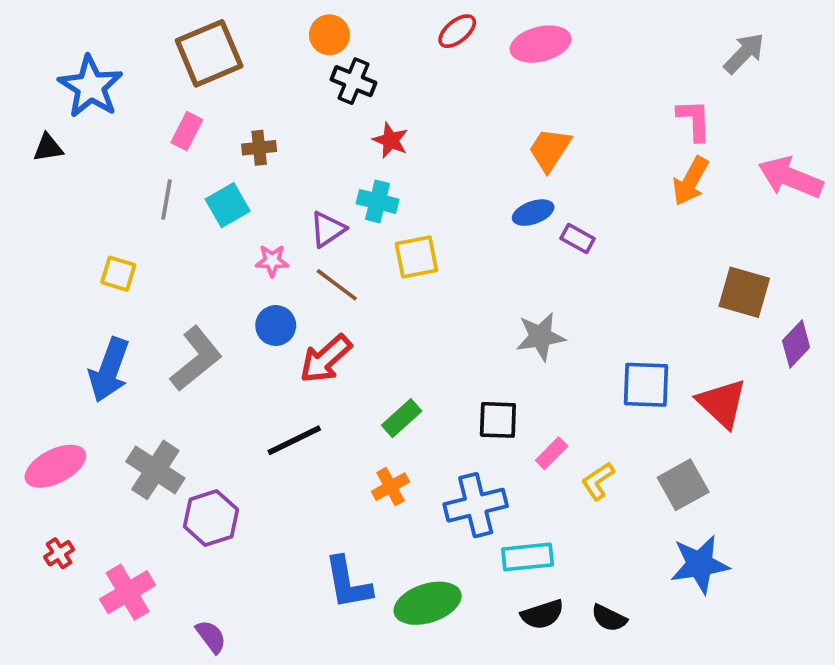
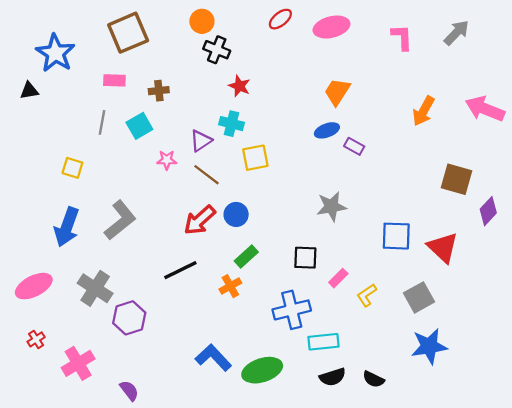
pink L-shape: (694, 120) -> (402, 37), moved
pink rectangle: (187, 131) -> (114, 80), turned 65
blue circle: (276, 326) -> (236, 214), moved
orange cross: (391, 487) -> (230, 286), moved
blue L-shape: (348, 583) -> (213, 358), turned 147

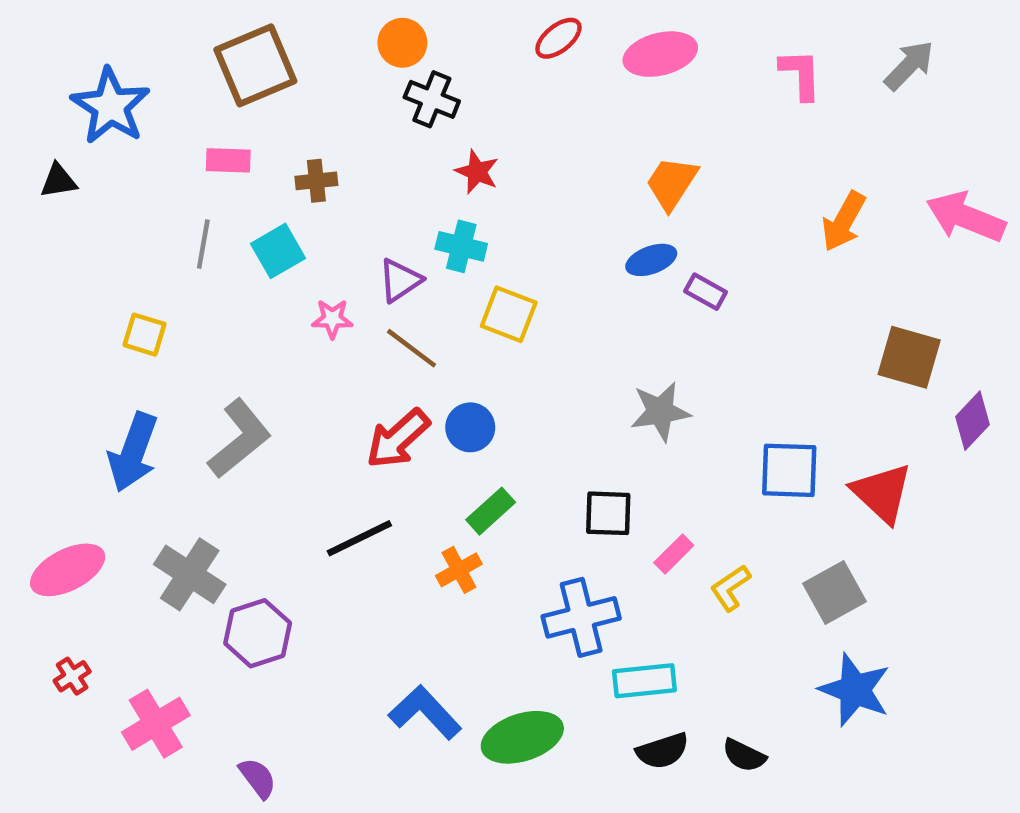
yellow square: (255, 158) -> (509, 314), turned 32
blue star: (429, 346) -> (855, 690), turned 30

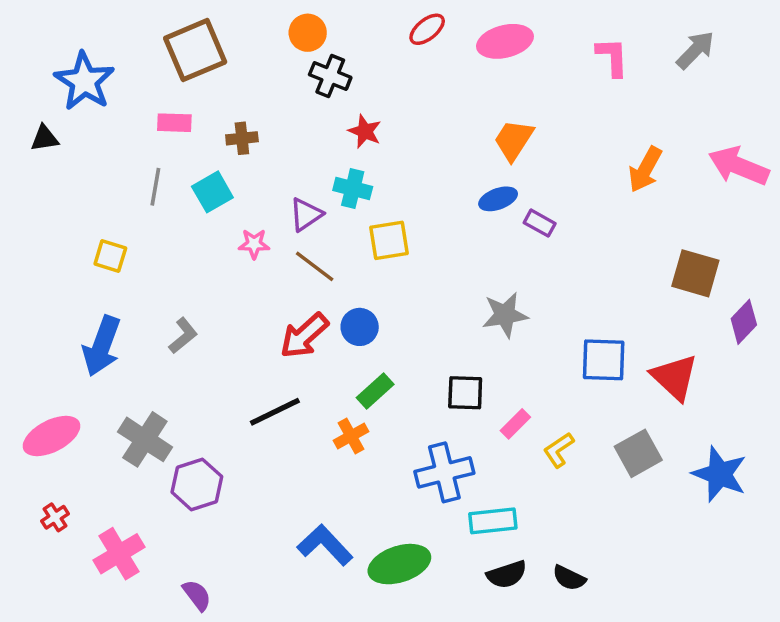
yellow square: (509, 314) -> (389, 240), turned -30
gray L-shape: (239, 439) -> (183, 336), size x0.6
blue star: (855, 690) -> (720, 474), moved

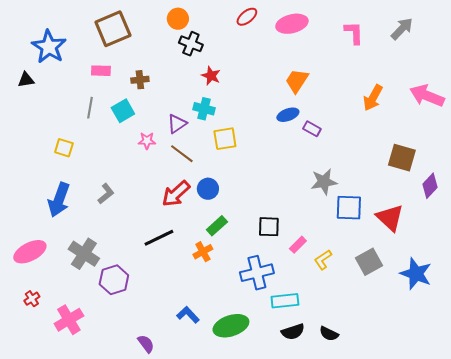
gray star: (505, 315) -> (324, 182), moved
blue L-shape: (325, 545) -> (188, 315), size x0.7
purple semicircle: (197, 595) -> (146, 344), moved

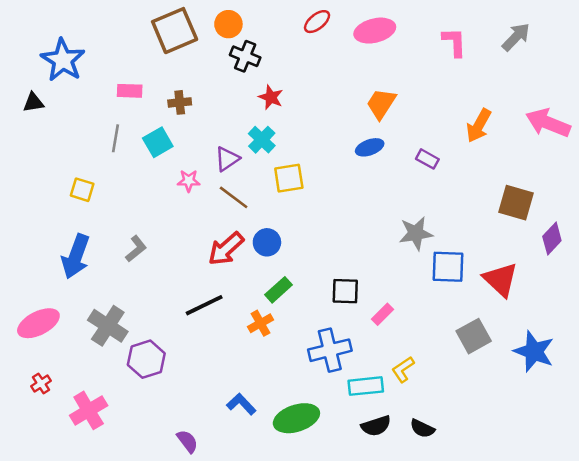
brown square: (113, 29) -> (175, 31), moved
cyan cross: (204, 109) -> (262, 140), turned 30
purple rectangle: (312, 129) -> (427, 159), moved
yellow L-shape: (323, 260) -> (403, 369), moved

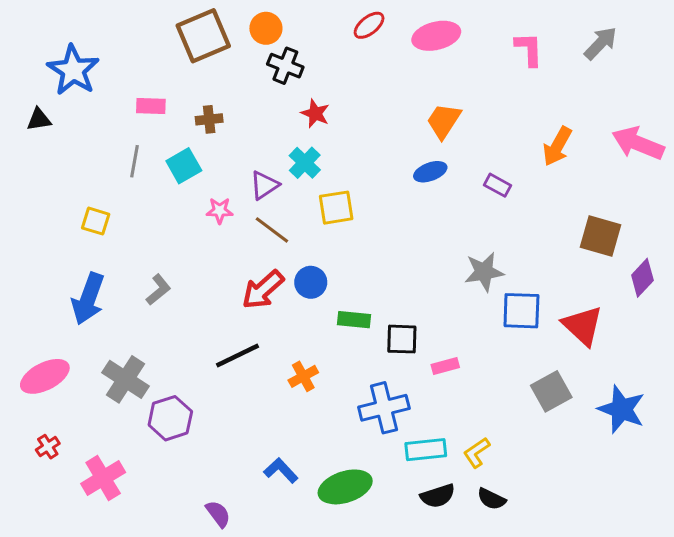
green rectangle: (278, 290) -> (354, 320), moved, turned 48
pink rectangle: (382, 314) -> (445, 366), turned 30
yellow L-shape: (403, 369) -> (477, 453), moved

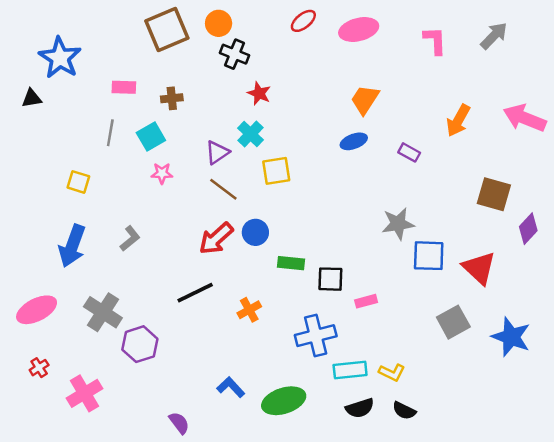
pink star: (220, 211) -> (162, 173), moved
yellow L-shape: (477, 453) -> (392, 372), turned -120

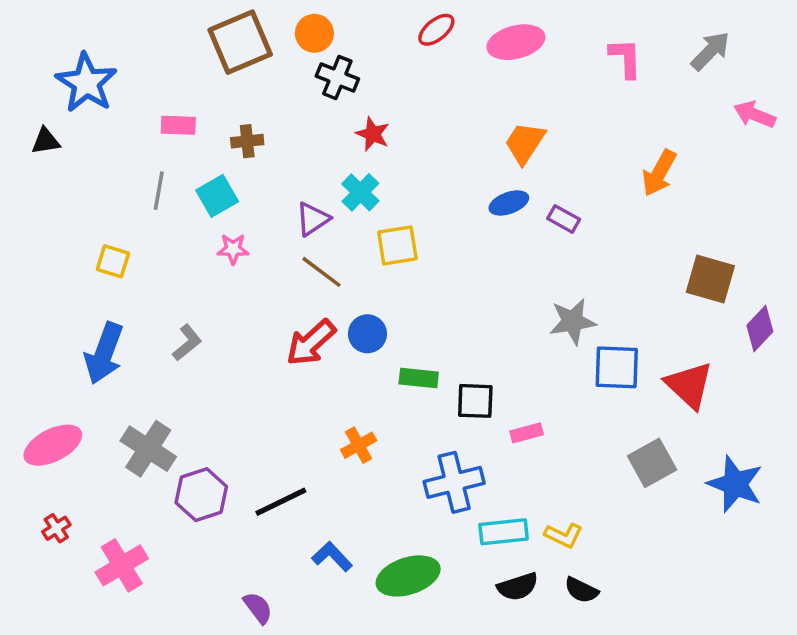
pink arrow: (525, 118) -> (755, 115), moved, size x0.7
purple rectangle: (409, 152) -> (564, 219), moved
black line: (195, 293) -> (281, 502), moved

